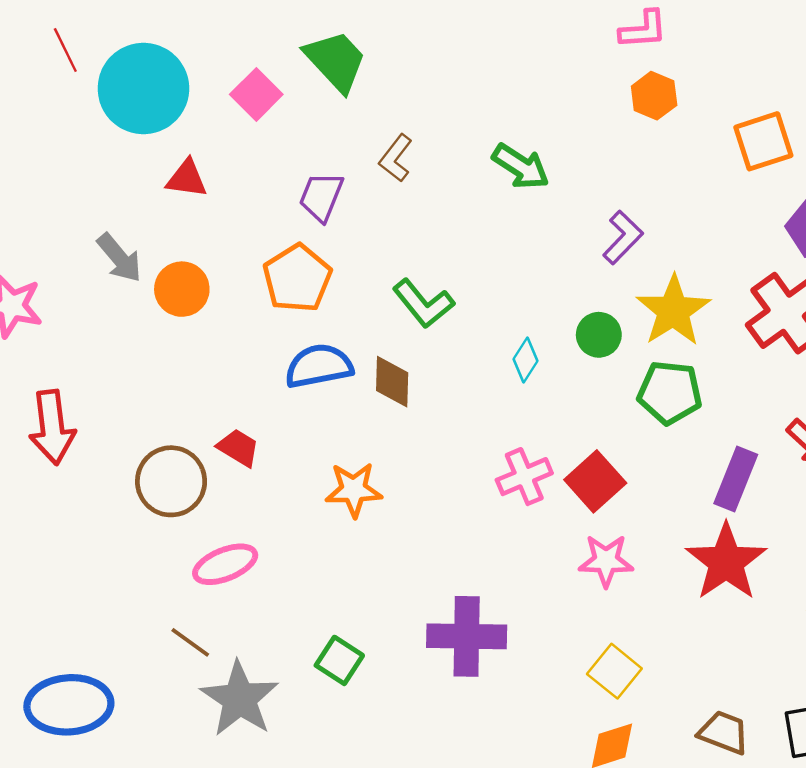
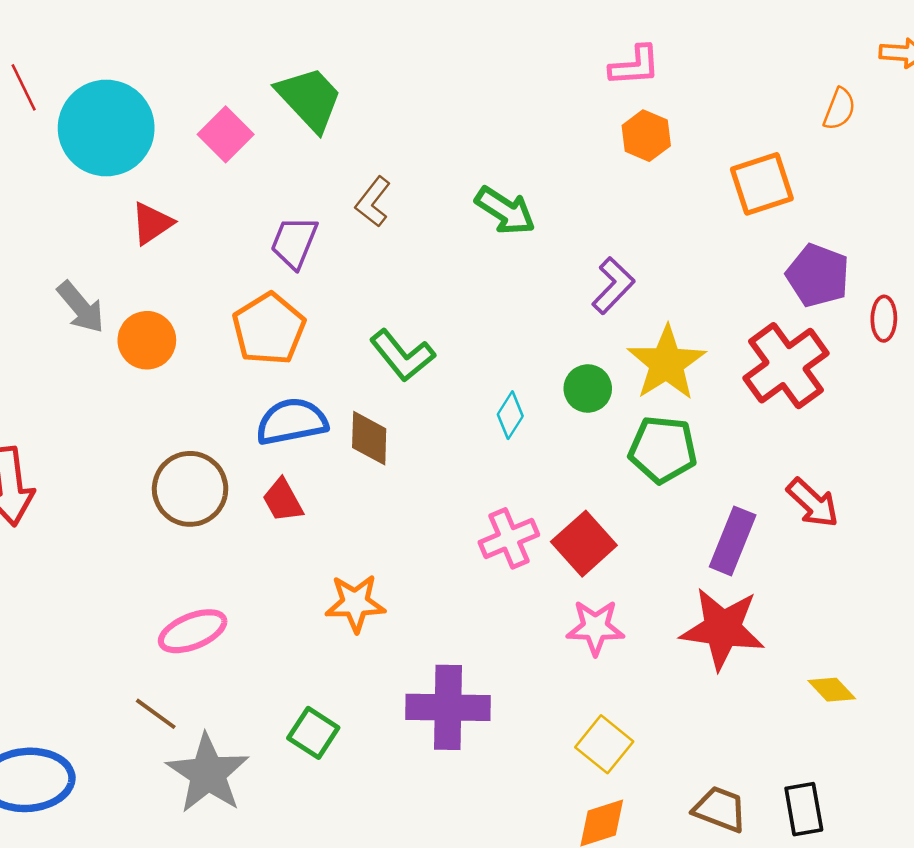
red triangle: (187, 179) -> (152, 223), turned -42
red trapezoid: (238, 448) -> (283, 500), moved, turned -150
brown circle: (171, 481) -> (190, 489), moved
orange star: (354, 490) -> (355, 603), moved
red star: (726, 562) -> (722, 629), turned -30

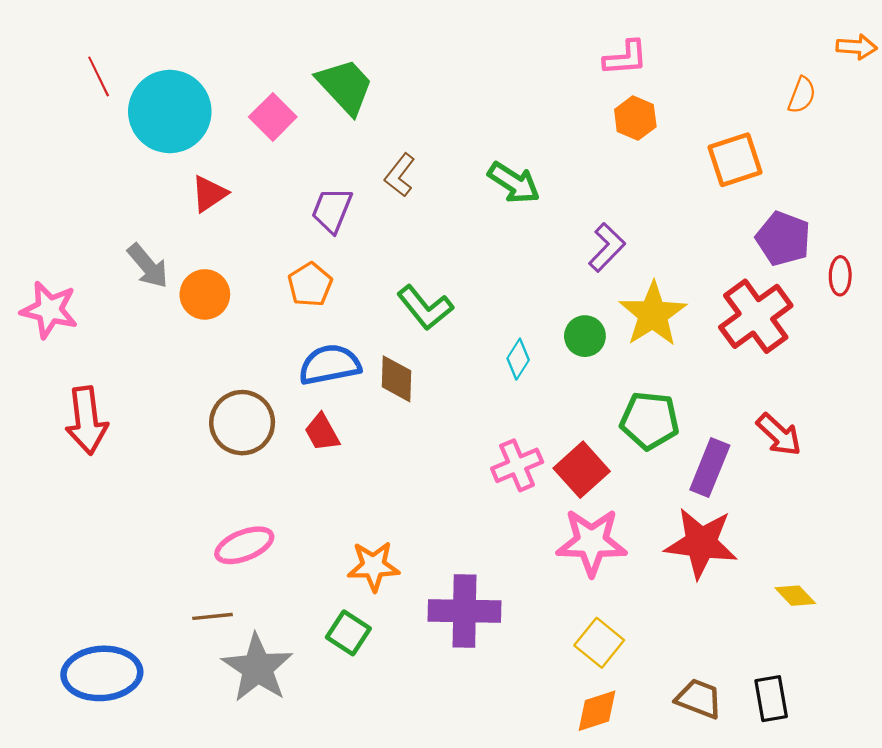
orange pentagon: (269, 329) -> (310, 285), size x0.7
green pentagon: (663, 450) -> (650, 420), moved
orange star: (355, 603) -> (374, 566), moved
pink star: (595, 627) -> (592, 542), size x1.4
brown line: (156, 714) -> (213, 616), turned -42

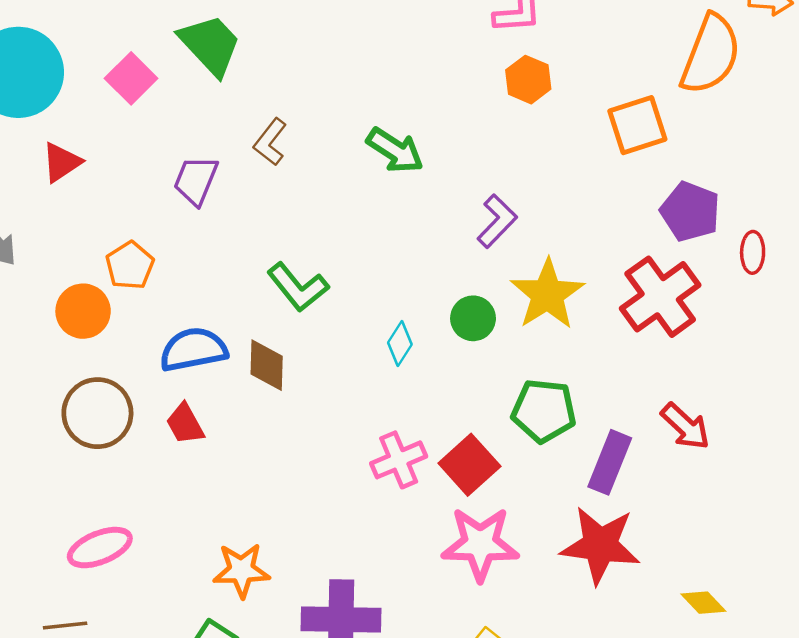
orange semicircle: (802, 95) -> (711, 54), size x2.0
orange pentagon: (310, 285) -> (130, 266), moved
orange circle: (205, 294) -> (83, 311), moved

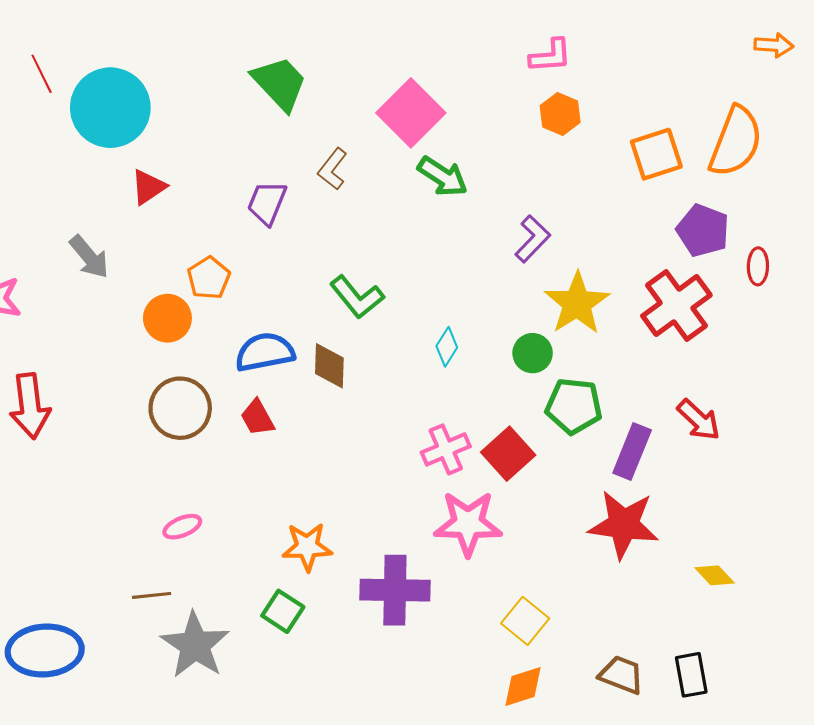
orange semicircle: (711, 54) -> (736, 141), moved
pink square: (131, 78) -> (411, 113), moved, size x1.5
green circle: (473, 318) -> (533, 353), moved
pink star: (480, 544) -> (468, 523), moved
pink ellipse: (100, 548) -> (182, 527), size x0.7

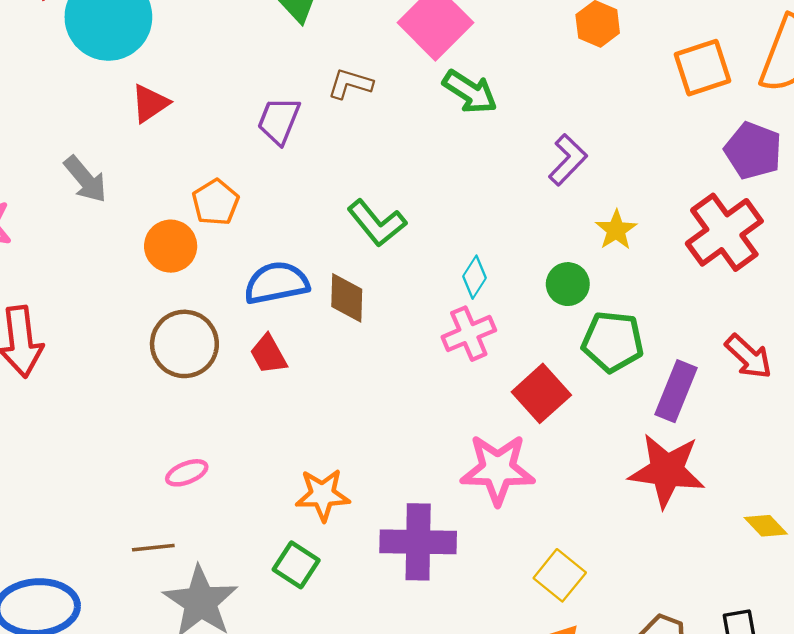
brown L-shape: (333, 169) -> (350, 84), turned 69
yellow star: (577, 303) -> (616, 230), size x0.6
pink cross: (446, 449) -> (469, 334), moved

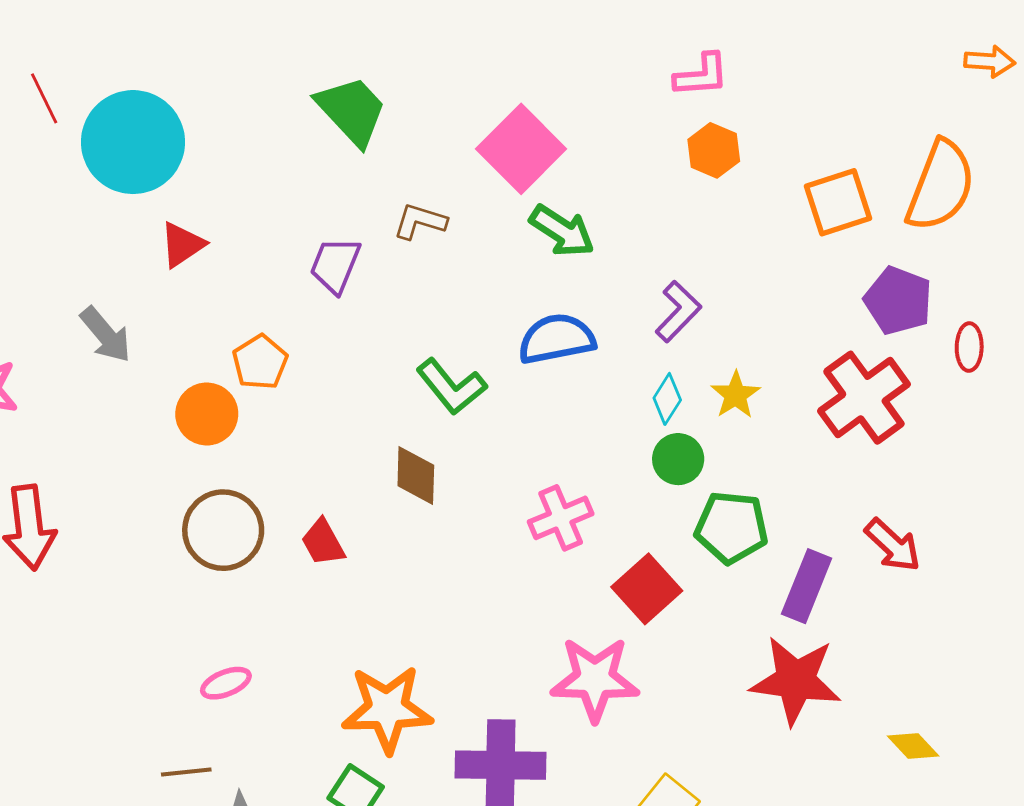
cyan diamond: (475, 277) -> (667, 399), moved
blue semicircle: (277, 283) -> (557, 339), moved
orange star: (323, 495) -> (387, 709), size x1.4

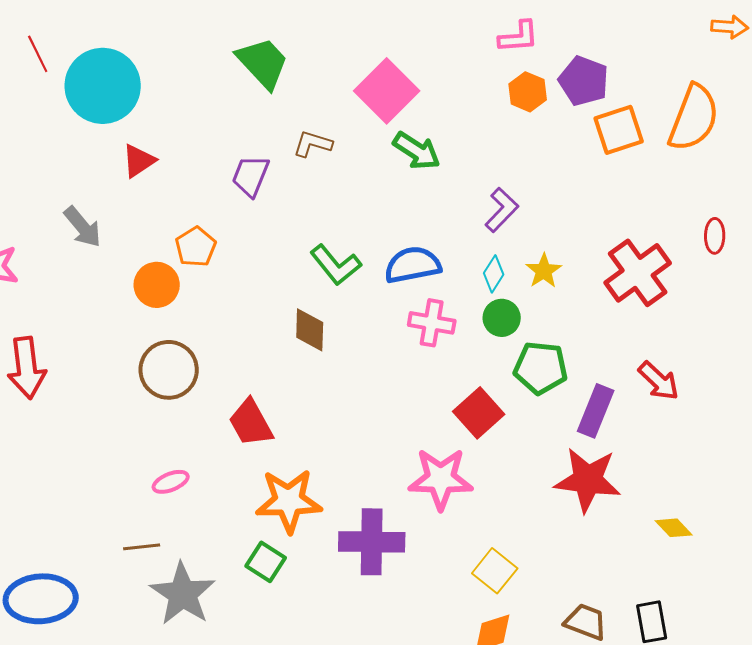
purple pentagon: (898, 301) -> (584, 81), moved
blue semicircle: (557, 339) -> (413, 265), moved
pink cross: (561, 518) -> (432, 323), moved, turned 33
red trapezoid: (323, 542) -> (251, 423), moved, size x1.4

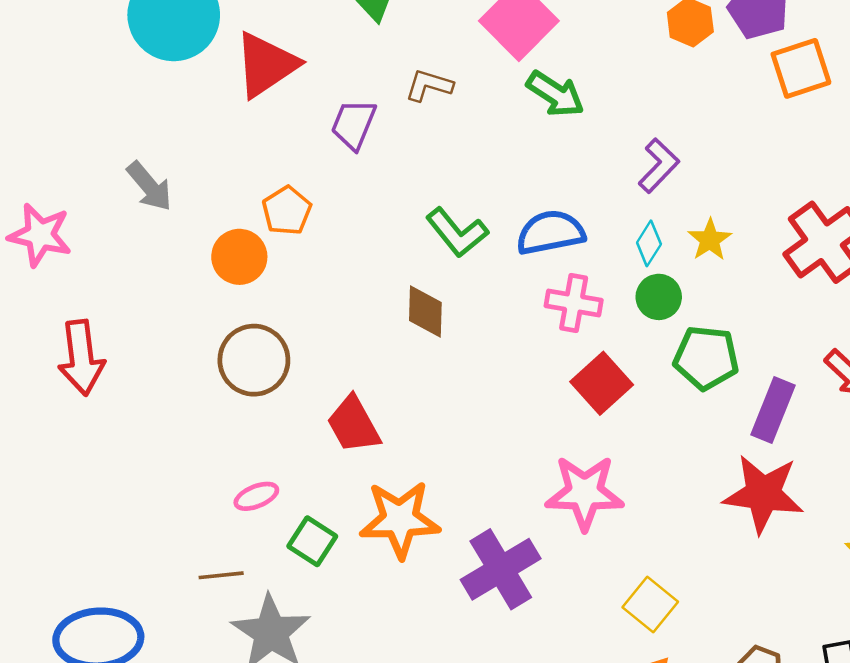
red triangle: (139, 161) -> (266, 65), moved, size x1.6
red square: (479, 413) -> (602, 383), moved
purple cross: (372, 542) -> (501, 569), turned -32
green square: (266, 562) -> (312, 541), moved

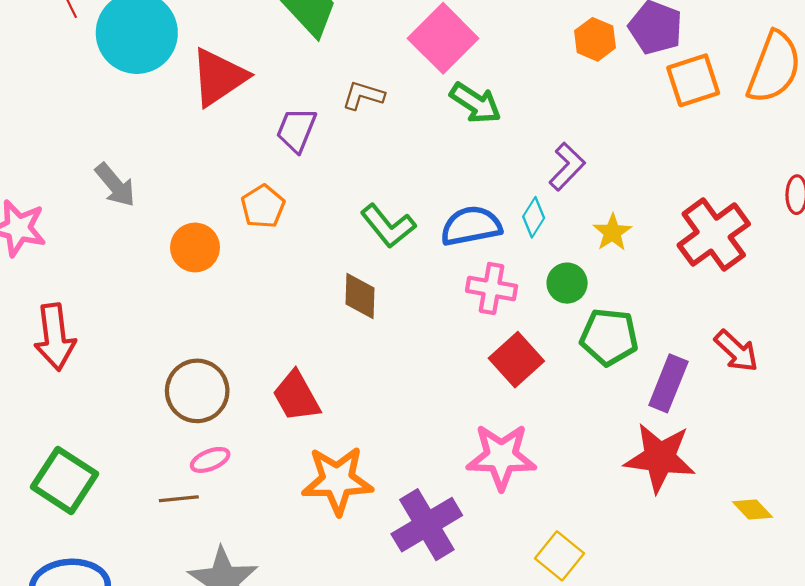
orange pentagon: (287, 211) -> (263, 206), moved
cyan diamond: (649, 243) -> (534, 217), moved
brown circle: (254, 360) -> (197, 391), moved
green square: (312, 541) -> (65, 480), moved, size x1.5
brown line: (221, 575) -> (179, 499), moved

